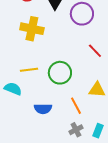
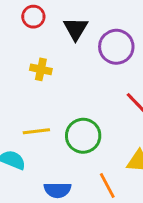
yellow cross: (32, 29) -> (41, 69), size x0.6

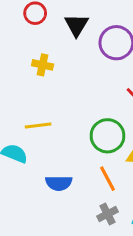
green circle: (83, 136) -> (107, 136), moved

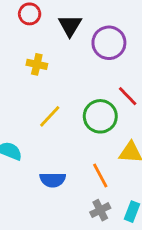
yellow line: (38, 125) -> (50, 116), moved, turned -40
green circle: (107, 136) -> (100, 116), moved

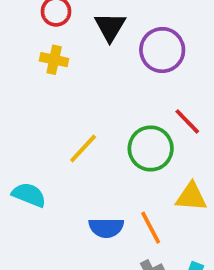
yellow cross: (37, 64) -> (54, 60), moved
blue semicircle: (53, 180) -> (106, 228), moved

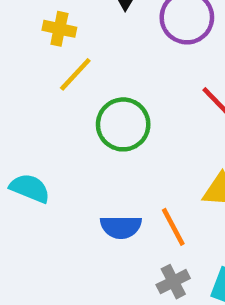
yellow line: (83, 148) -> (75, 74), moved
green circle: (151, 148) -> (123, 124), moved

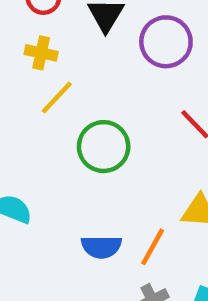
orange line: (173, 227) -> (153, 247), turned 57

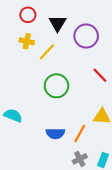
yellow line: (57, 97) -> (47, 52), moved

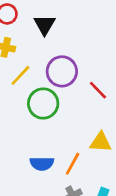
purple circle: (86, 36) -> (62, 71), moved
yellow line: (47, 52) -> (20, 75), moved

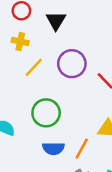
green circle: (43, 103) -> (46, 113), moved

